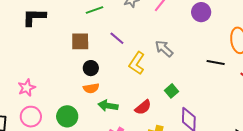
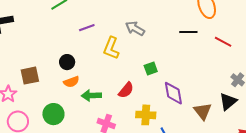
purple line: (117, 38) -> (87, 28), turned -49
brown square: (80, 41) -> (30, 76), moved
green square: (171, 91) -> (151, 69), turned 32

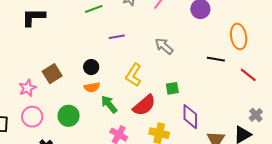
yellow L-shape: (111, 48) -> (134, 75), moved
brown square: (30, 76) -> (52, 74), turned -30
red semicircle: (126, 90) -> (144, 105), size x1.4
green arrow: (91, 96) -> (109, 104), turned 42

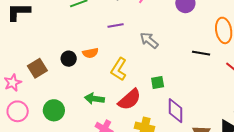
purple line: (117, 37) -> (116, 26), moved
black circle: (91, 67) -> (69, 59), moved
orange semicircle: (92, 87) -> (90, 53), moved
green arrow: (109, 104) -> (94, 99), turned -42

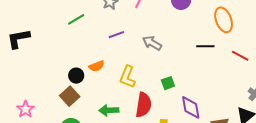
brown square: (37, 68) -> (70, 96), moved
red semicircle: (130, 100) -> (143, 105), turned -30

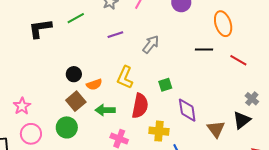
black L-shape: (18, 39) -> (40, 28), moved
gray arrow: (152, 43) -> (151, 44), turned 96
orange semicircle: (97, 66) -> (94, 84), moved
brown square: (70, 96) -> (76, 101), moved

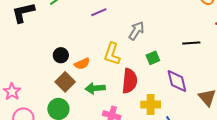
gray arrow: (151, 44) -> (136, 31), moved
black line: (204, 49) -> (191, 43), moved

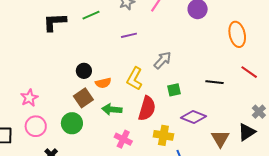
purple diamond: (177, 81) -> (194, 117), turned -65

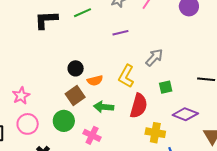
pink cross: (123, 139) -> (92, 135), moved

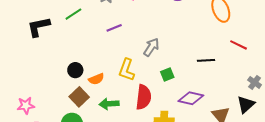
pink star: (21, 96) -> (26, 106), turned 30

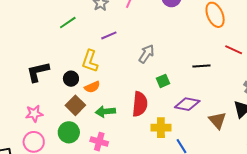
black L-shape: (39, 27) -> (38, 72), moved
yellow L-shape: (127, 70) -> (90, 61), moved
pink star: (26, 106) -> (34, 114), moved

